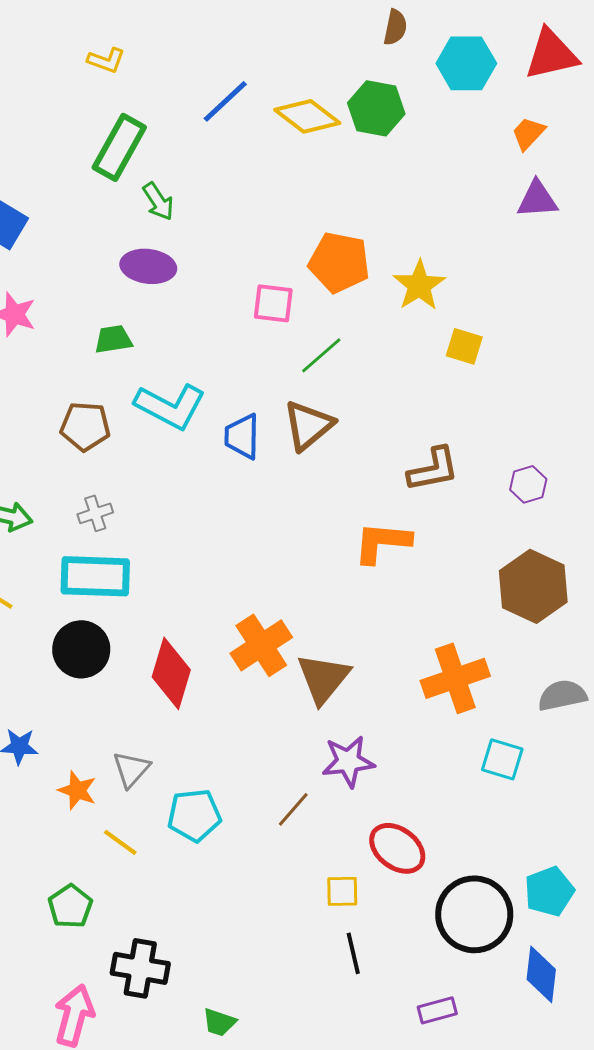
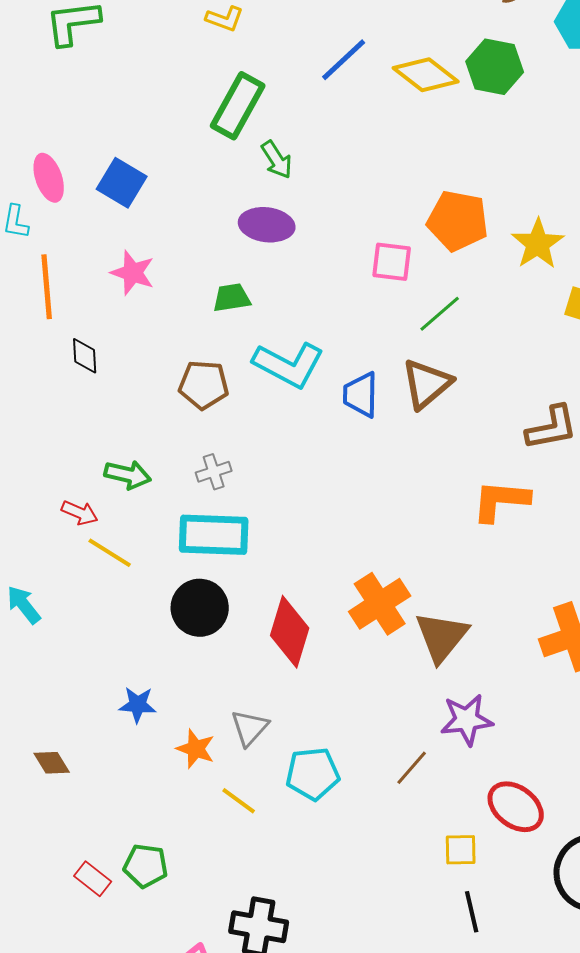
green pentagon: (70, 906) -> (146, 866), moved, turned -30

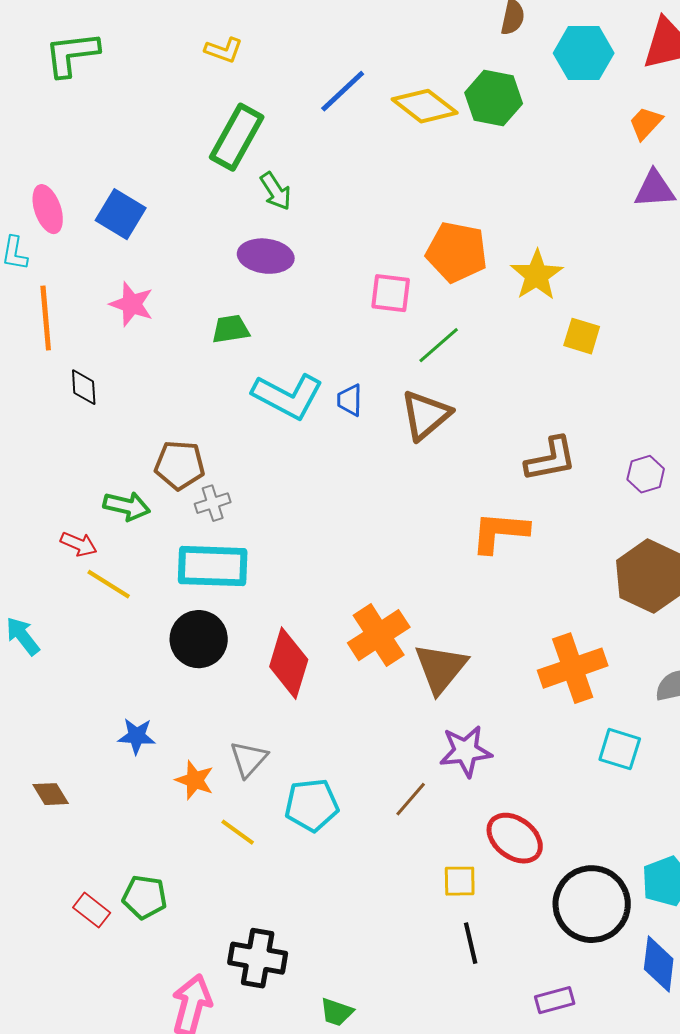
brown pentagon: (204, 385) -> (180, 465), moved
blue trapezoid: (361, 395) -> (350, 400), moved, size x0.7

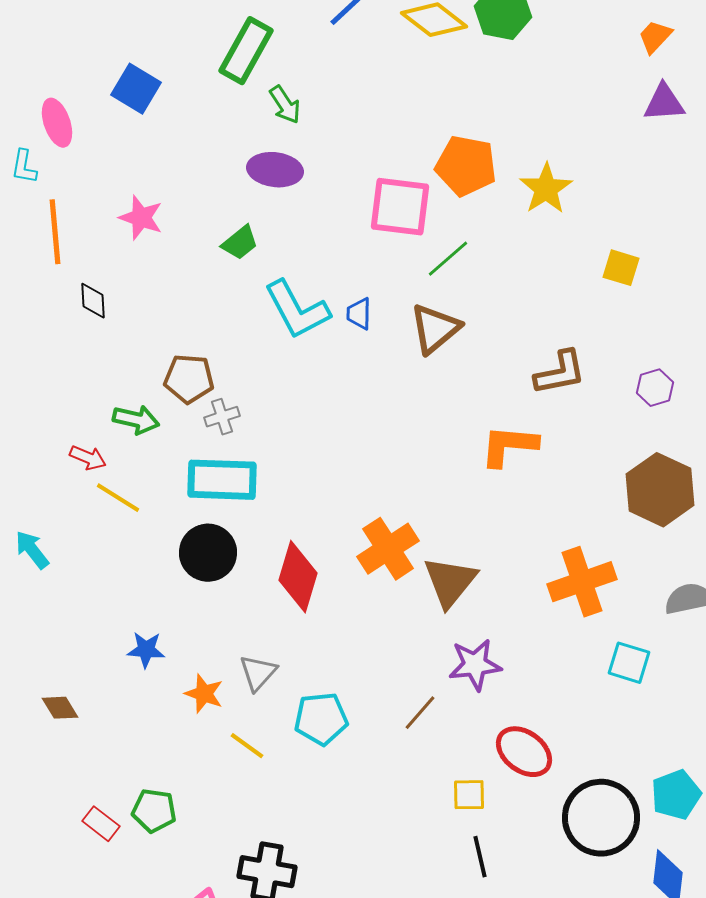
blue square: (121, 214) -> (136, 89), moved
pink square: (391, 293) -> (400, 207), size x1.5
green trapezoid: (231, 329) -> (240, 243), turned 150
yellow square: (582, 336) -> (621, 268), moved
cyan L-shape: (288, 396) -> (297, 310), turned 34

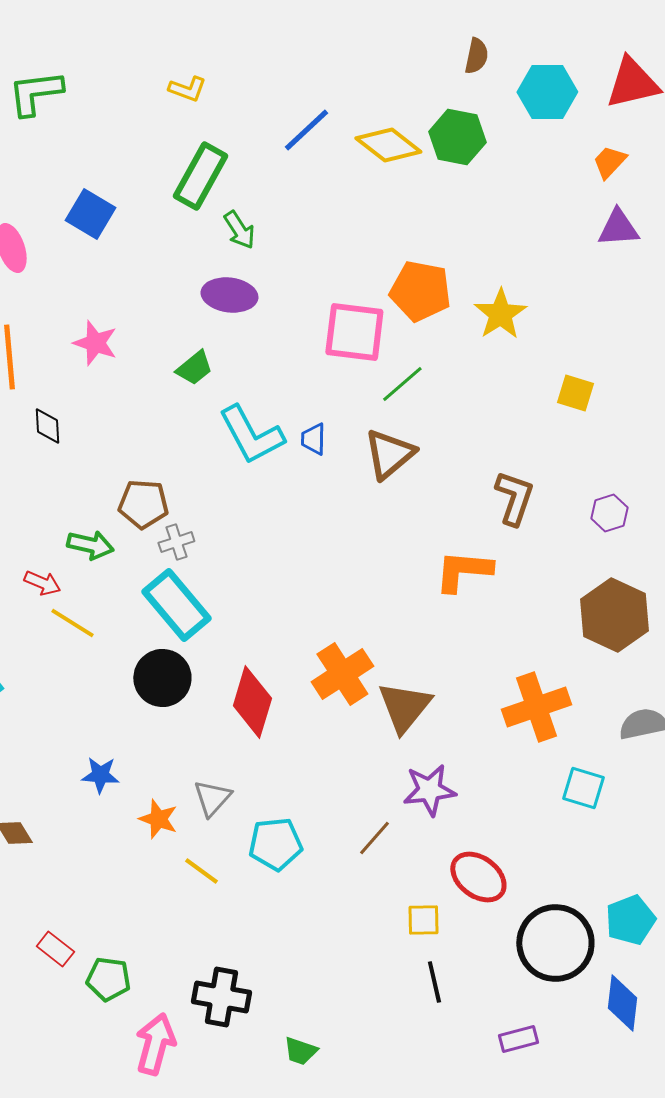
brown L-shape: (560, 373) -> (514, 498), turned -60
cyan rectangle: (222, 480) -> (176, 605), turned 48
green pentagon: (154, 811) -> (108, 979), moved

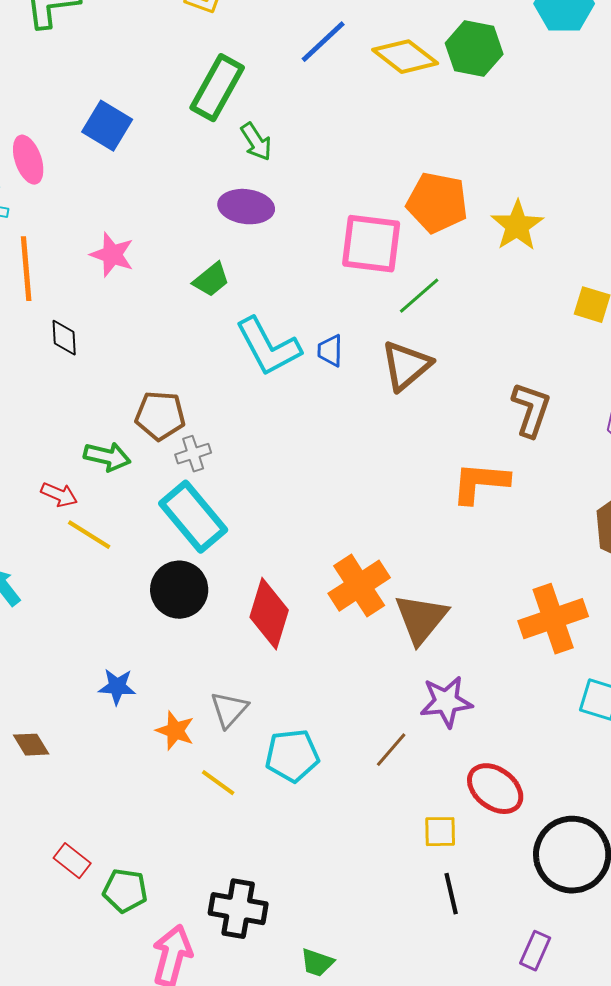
purple rectangle: (518, 1039) -> (535, 951), turned -51

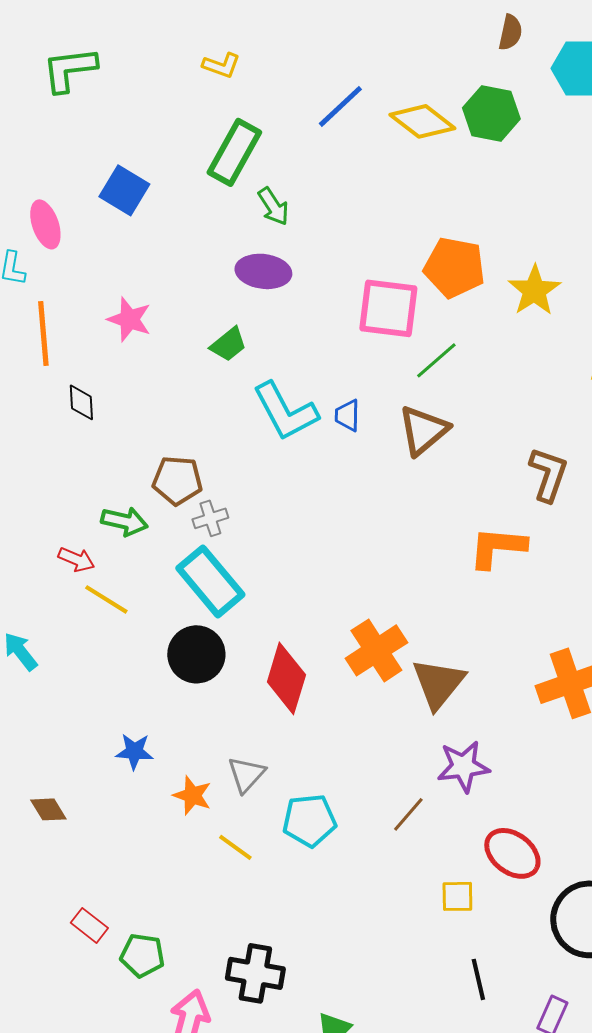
black line: (451, 894) -> (478, 979), moved

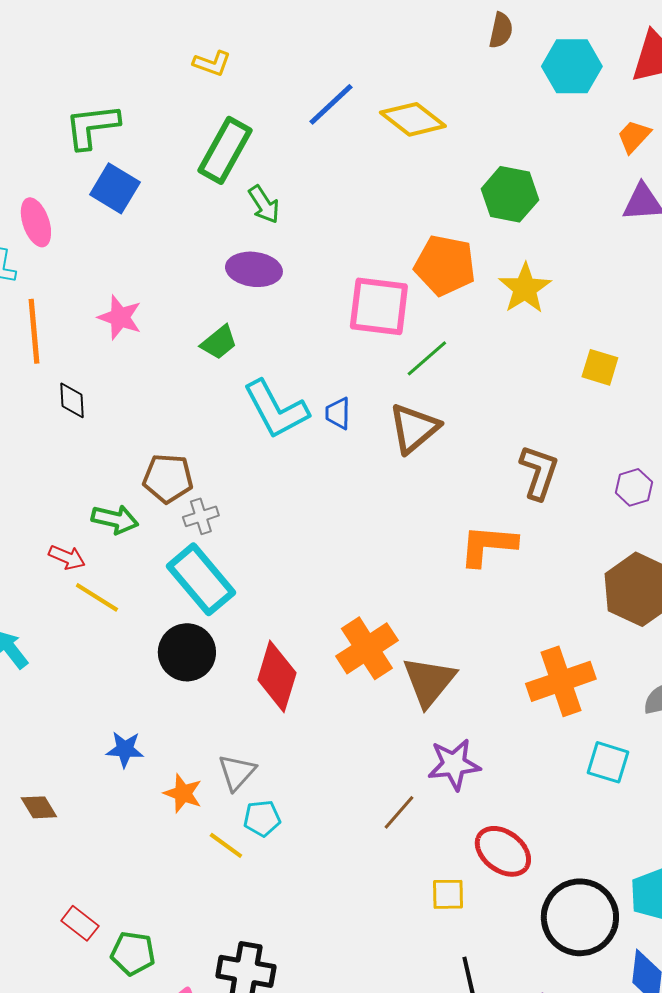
green L-shape: (69, 69) -> (92, 126), moved
green hexagon: (491, 113) -> (510, 194), moved
cyan pentagon: (309, 820) -> (262, 818), moved, size x0.7

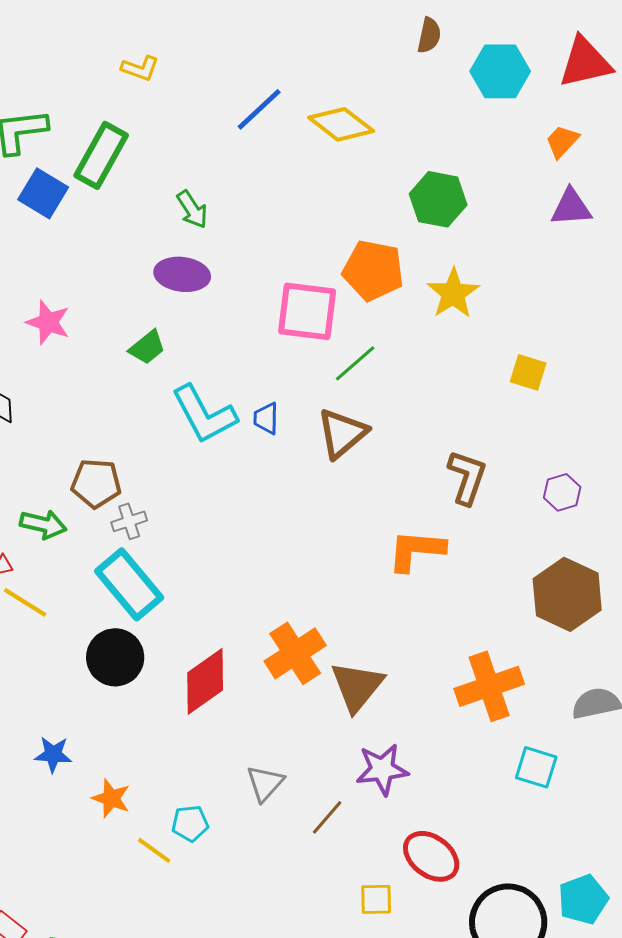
green rectangle: (225, 150) -> (101, 155), moved
red diamond: (277, 676) -> (205, 681), turned 38
gray triangle: (237, 772) -> (265, 783), moved

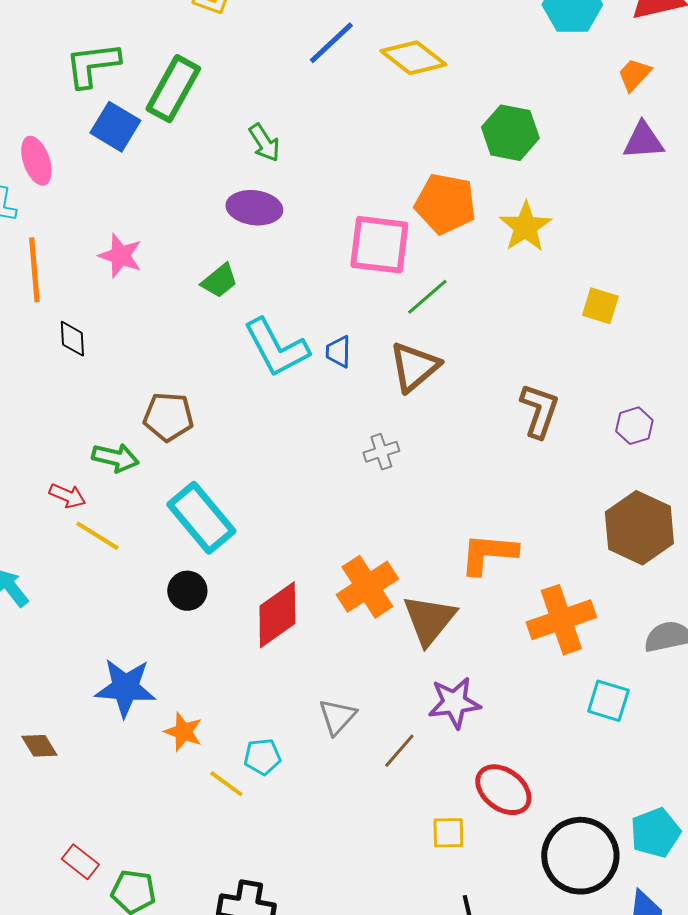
gray cross: (129, 521) -> (381, 452), moved
orange L-shape: (416, 550) -> (488, 554), moved
black circle: (115, 657) -> (187, 591), size x0.7
blue star: (53, 754) -> (125, 688), size x1.6

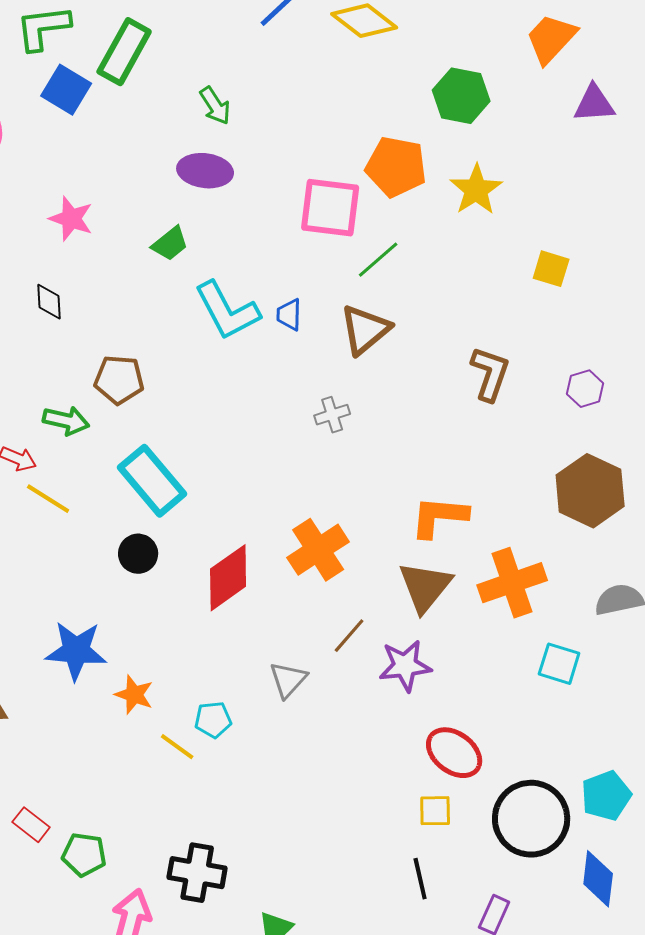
orange trapezoid: (634, 75) -> (551, 39), moved, size x1.5
black diamond: (72, 339) -> (49, 302), moved
brown triangle: (429, 620) -> (425, 587), moved
brown line: (399, 751) -> (349, 636), moved
yellow square: (448, 833) -> (435, 811), moved

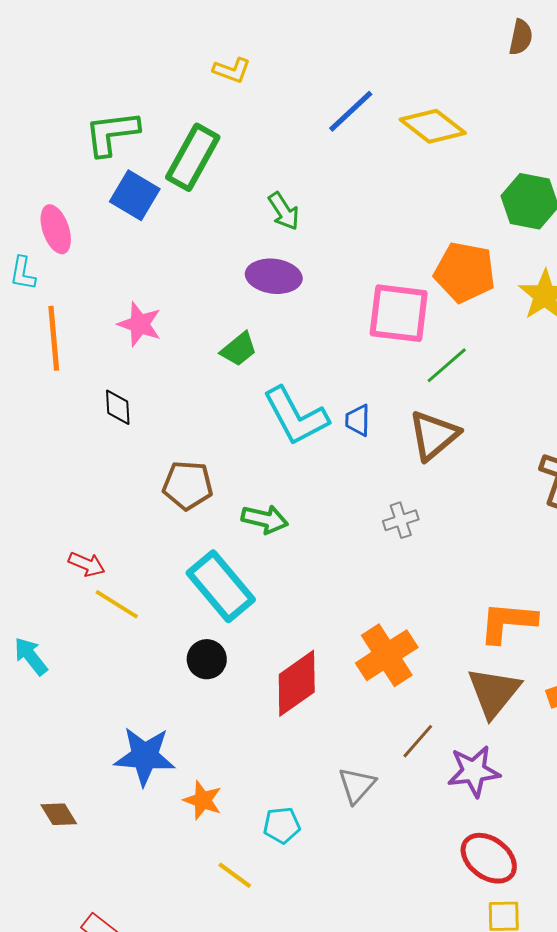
green arrow: (66, 421) -> (265, 519), moved
yellow line: (177, 747) -> (235, 875), moved
red ellipse: (454, 753) -> (489, 858), moved

